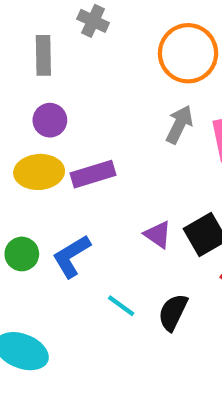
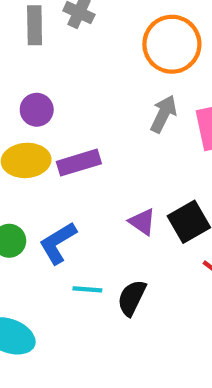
gray rectangle: (43, 55) -> (35, 25), moved
cyan line: (121, 306) -> (87, 289), moved, turned -32
black semicircle: (173, 312) -> (132, 298), moved

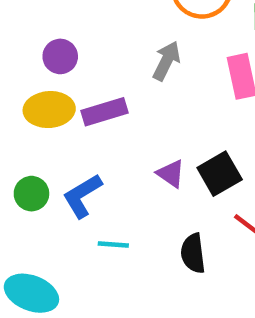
gray arrow: (163, 114) -> (166, 61), moved
black semicircle: (132, 298) -> (193, 253), moved, turned -33

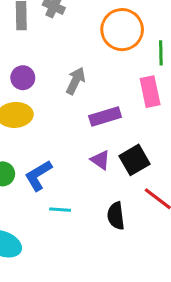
gray arrow: (166, 61) -> (76, 81), moved
purple rectangle: (104, 112) -> (105, 116), moved

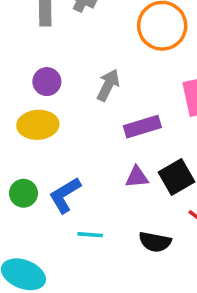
purple triangle: (100, 160) -> (137, 177), turned -40
black semicircle: (116, 216) -> (155, 242), turned -72

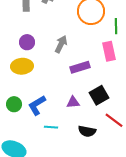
purple triangle: (137, 177) -> (73, 102), moved

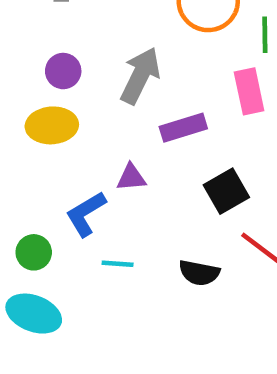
gray arrow: (61, 44) -> (140, 76), size x1.4
purple triangle: (73, 102) -> (131, 178), moved
green circle: (14, 104) -> (34, 252), moved

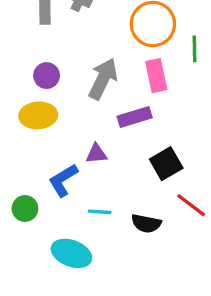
pink rectangle: (249, 91) -> (156, 76), moved
cyan line: (118, 264) -> (100, 212), moved
cyan ellipse: (34, 314) -> (71, 253), moved

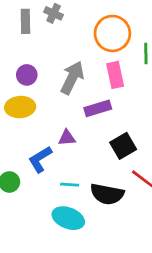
black semicircle: (146, 223) -> (107, 194), size x1.4
cyan ellipse: (71, 253) -> (68, 218), moved

